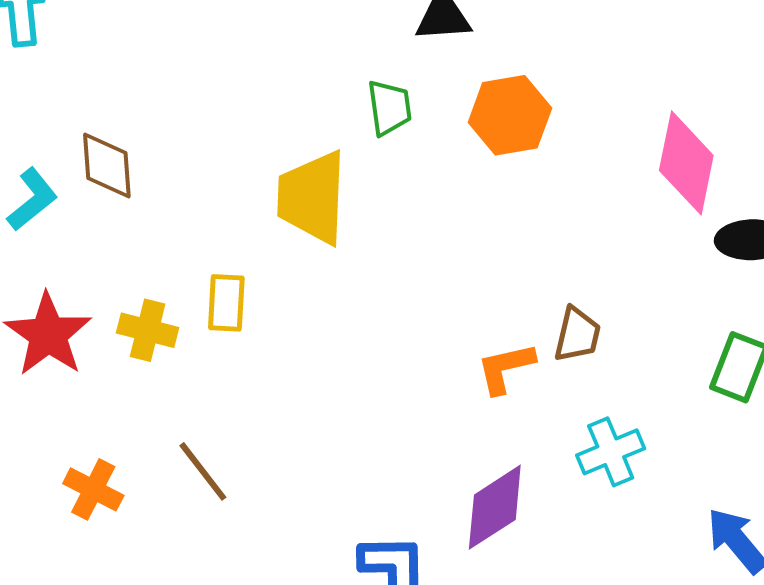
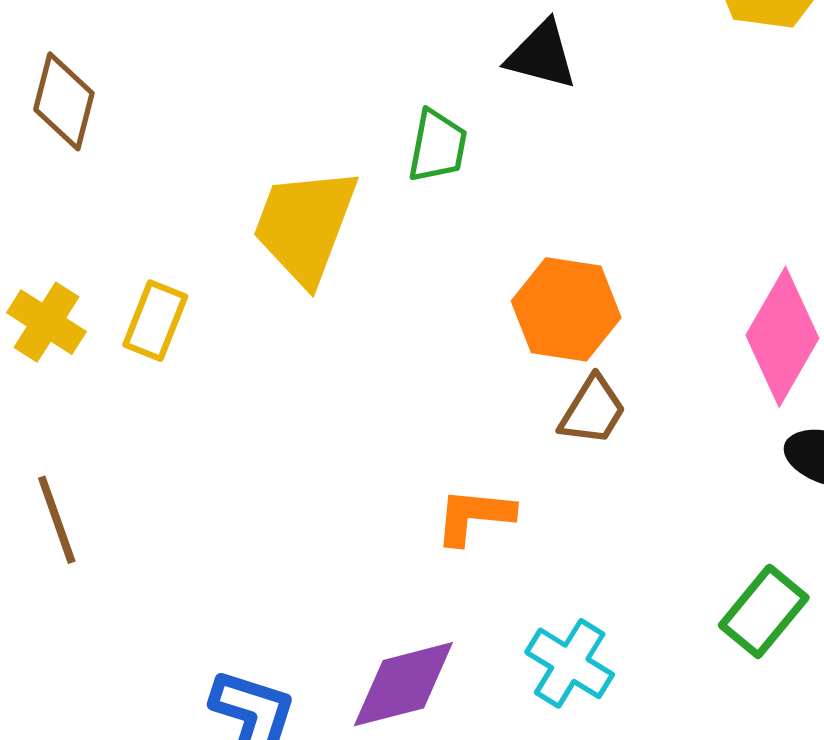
orange hexagon: (510, 115) -> (566, 309), moved
brown trapezoid: (577, 335) -> (593, 410), moved
cyan cross: (611, 452) -> (570, 663), turned 36

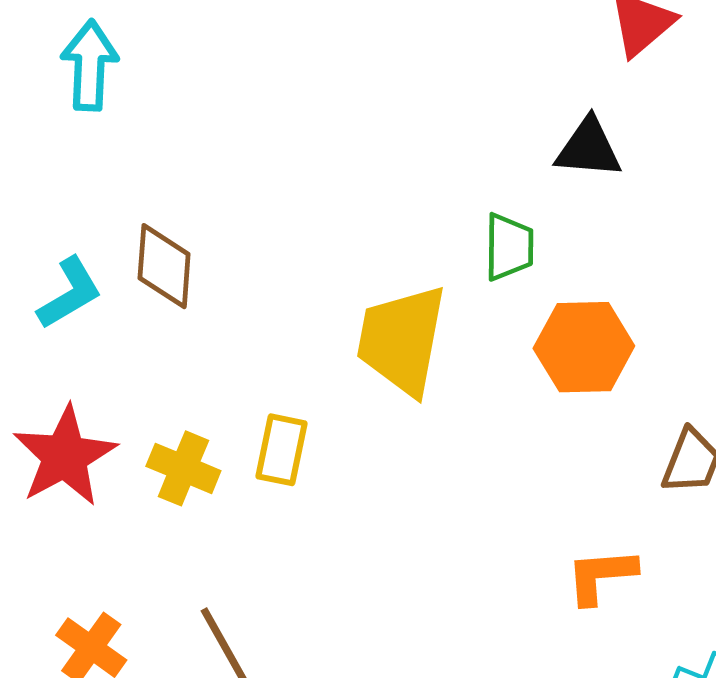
orange hexagon: (566, 309) -> (584, 347), moved

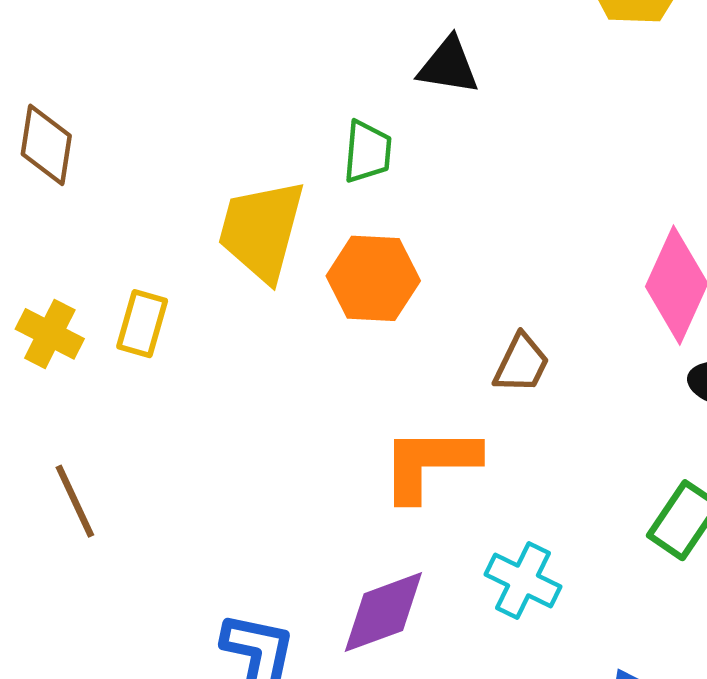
orange hexagon: (584, 347) -> (373, 278), moved
orange L-shape: (601, 576) -> (430, 463), size x1.5

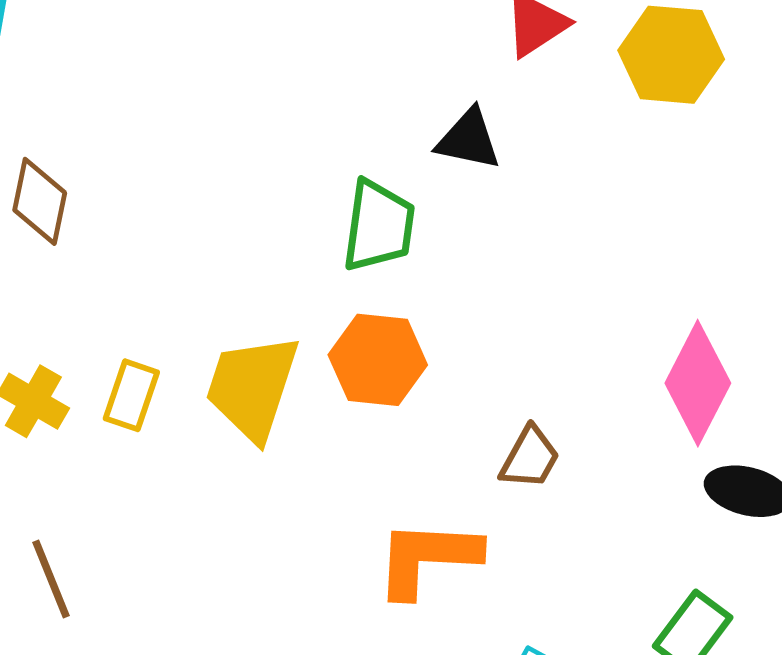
green trapezoid: (368, 152) -> (379, 226), size x1.4
yellow trapezoid: (261, 230) -> (252, 387), moved

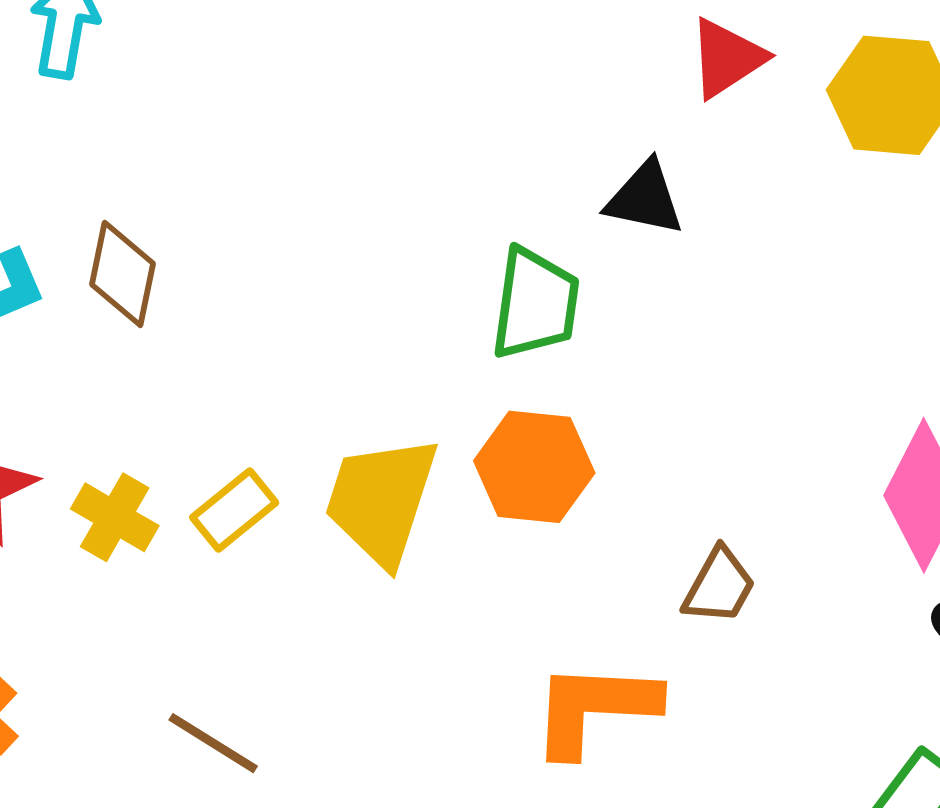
yellow rectangle: (131, 395) -> (234, 510), turned 32
brown line: (51, 579) -> (213, 743), moved, turned -36

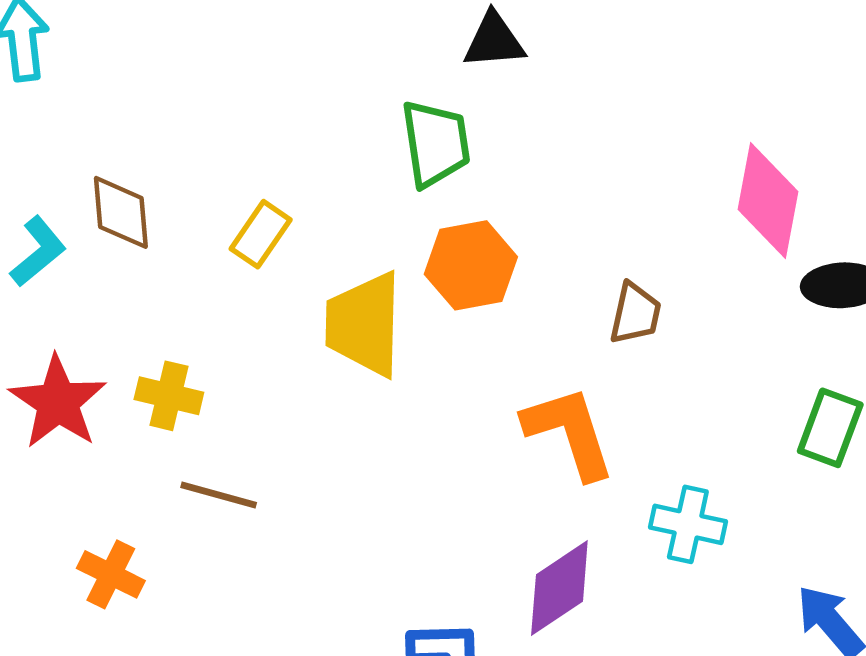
yellow rectangle: (234, 510) -> (261, 234), moved
orange L-shape: (595, 708) -> (569, 432), turned 86
brown line: (213, 743) -> (219, 495), moved

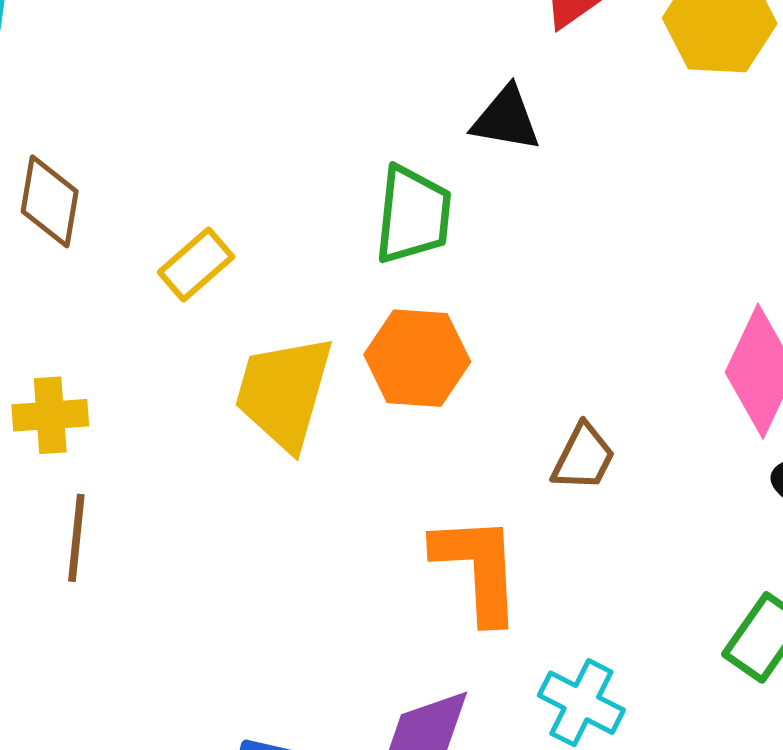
yellow cross: (169, 396) -> (50, 415), turned -32
brown line: (219, 495) -> (76, 538), turned 66

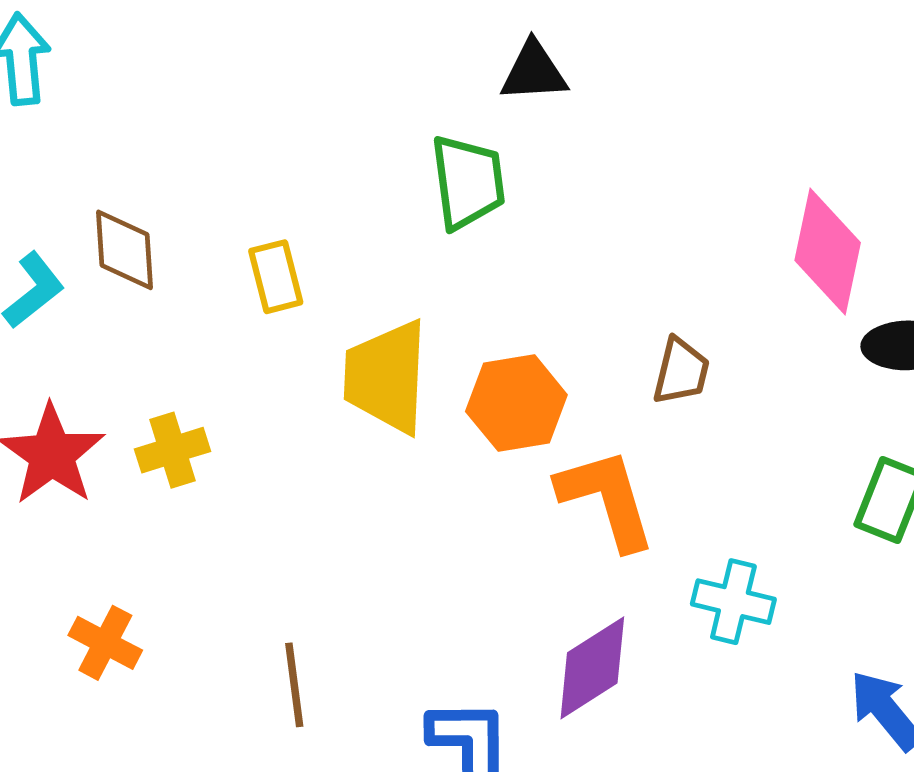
yellow rectangle: (196, 265) -> (276, 277), turned -50
orange hexagon: (417, 358) -> (516, 403), moved
brown line: (76, 538) -> (294, 685), moved

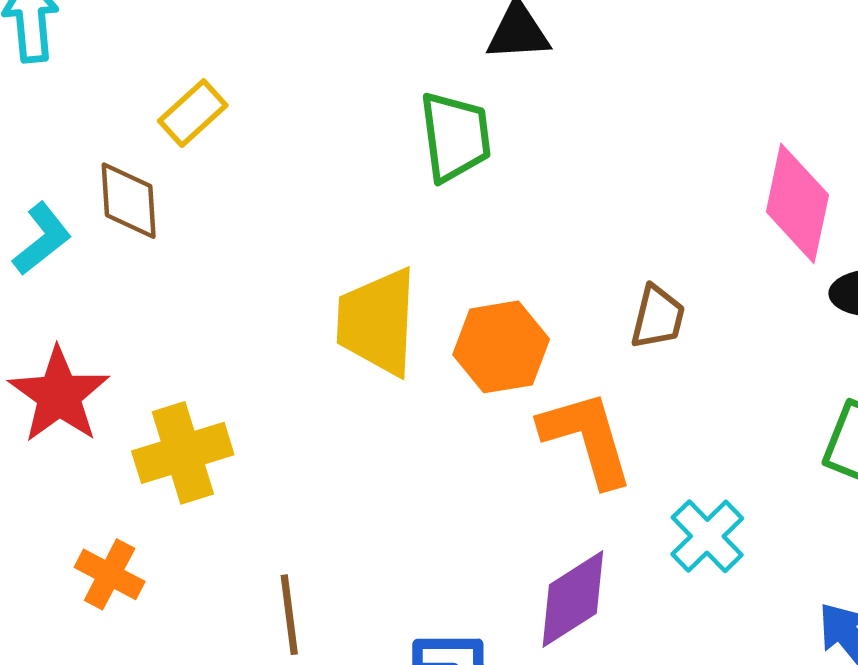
yellow rectangle: (276, 277) -> (193, 113), moved, turned 62
yellow cross: (173, 450) -> (183, 453), moved, size x1.4
cyan cross: (733, 602) -> (707, 536), turned 32

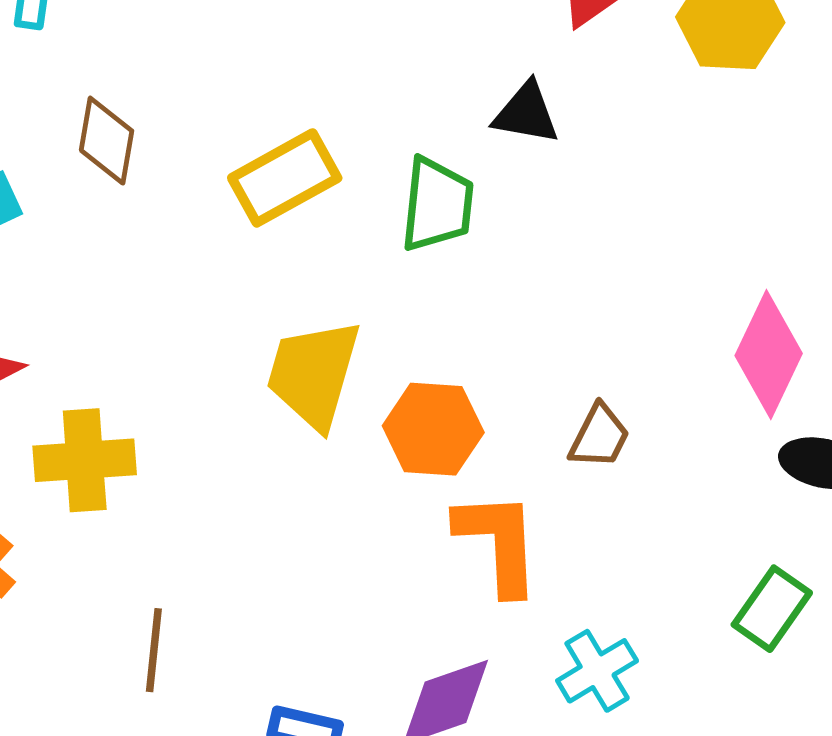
yellow rectangle: (193, 113) -> (285, 178), moved, size x1.5
brown diamond: (129, 201) -> (107, 141), moved

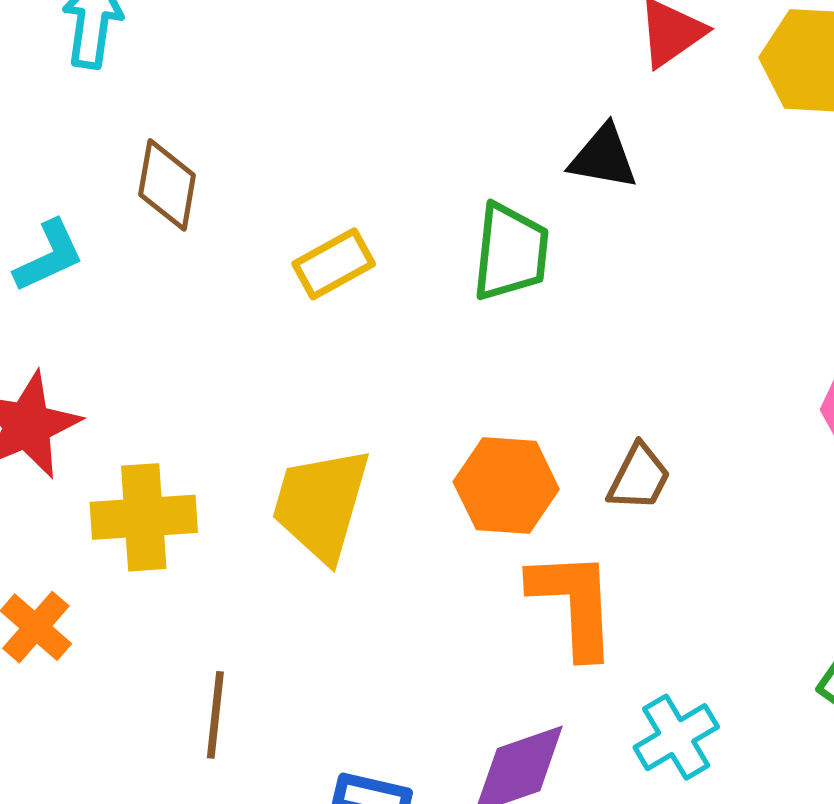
yellow rectangle: (285, 178) -> (334, 264), moved, size x0.7
yellow trapezoid: (313, 374) -> (321, 504), moved
brown trapezoid: (599, 436) -> (639, 477), moved

